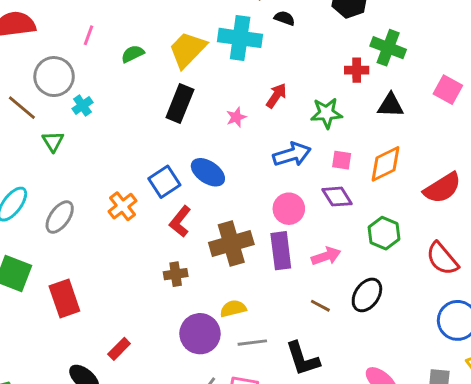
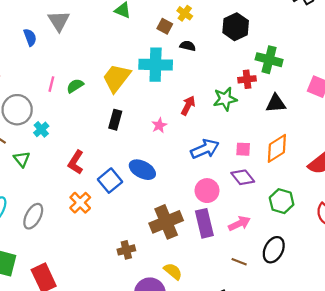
pink line: (89, 35) -> (51, 84), moved
black rectangle: (180, 104) -> (115, 120), size x0.7
green star: (326, 113) -> (225, 99), moved
red L-shape: (180, 221) -> (76, 162), moved
yellow semicircle: (233, 309) -> (173, 271), turned 60

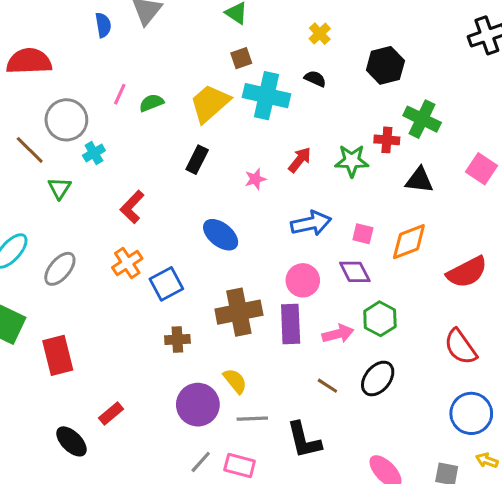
brown square: (165, 26) -> (241, 58), moved, turned 32
blue square: (110, 181) -> (166, 284), moved
green hexagon: (282, 201) -> (380, 319), moved

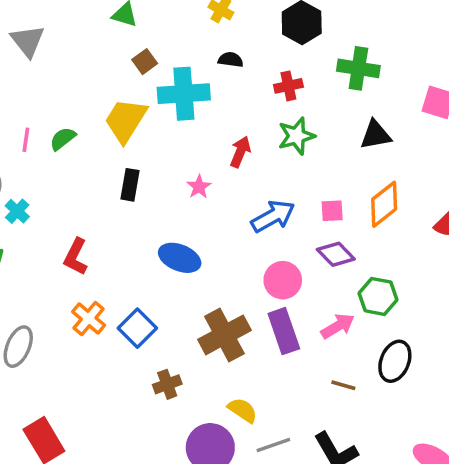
red cross: (387, 140) -> (288, 86), moved

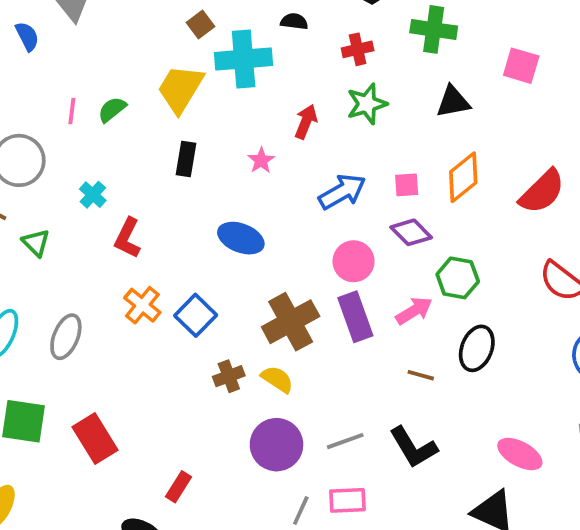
cyan cross: (17, 211) -> (93, 195), moved
yellow semicircle: (243, 410) -> (277, 379), moved

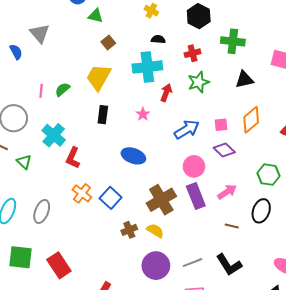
cyan cross: (244, 59) -> (147, 67), moved
cyan cross: (93, 195) -> (54, 135), size x1.6
green hexagon: (458, 278) -> (269, 175), moved

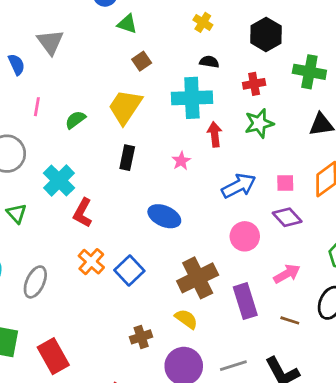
pink line: (41, 91) -> (37, 107), moved
red arrow: (166, 93) -> (215, 134), turned -30
purple rectangle: (196, 196) -> (245, 301), moved
brown cross: (129, 230) -> (141, 337), moved

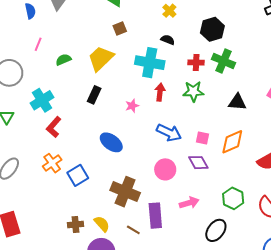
green cross: (309, 72) -> (223, 61), moved
blue arrow: (239, 186) -> (169, 133), turned 40
brown cross: (198, 278) -> (125, 192), turned 36
yellow semicircle: (186, 319) -> (102, 224), moved
brown line: (290, 320) -> (133, 230), moved

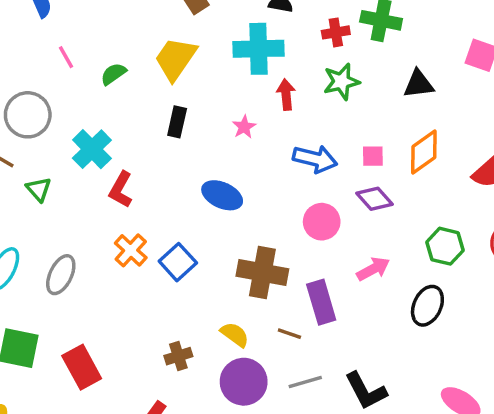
pink line: (38, 44) -> (66, 57), turned -40
brown cross: (76, 225) -> (178, 356), moved

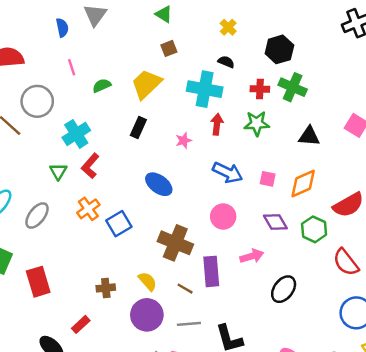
green triangle: (39, 189) -> (58, 171), moved
purple diamond: (375, 199) -> (275, 222), moved
green hexagon: (445, 246) -> (314, 229), moved

